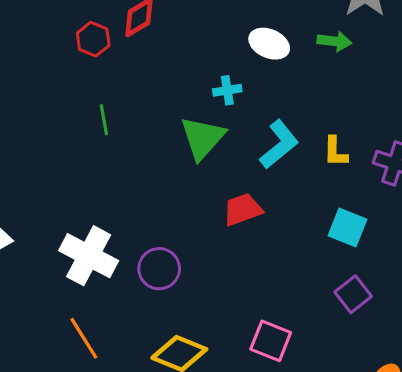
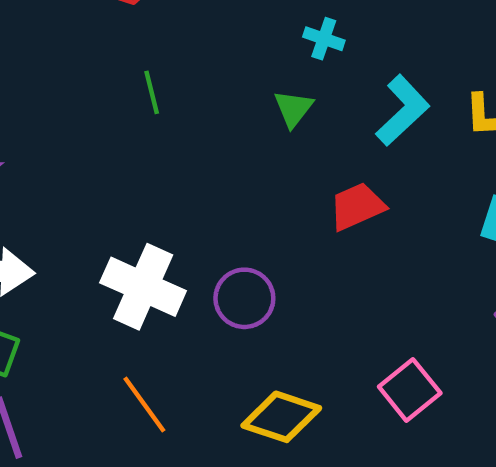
cyan cross: (227, 90) -> (324, 39), turned 32
green triangle: (203, 138) -> (293, 109), size x0.6
pink square: (271, 341) -> (410, 390), turned 33

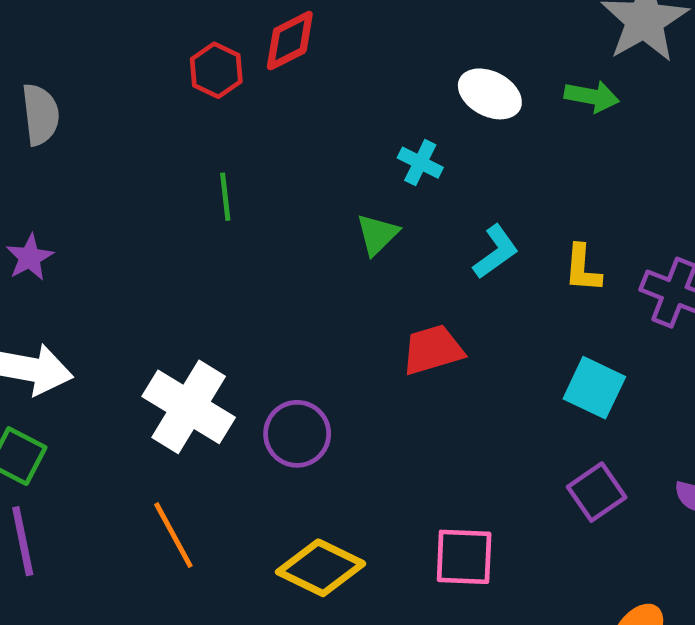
cyan L-shape: (403, 110) -> (496, 252), size x0.7
pink square: (410, 390) -> (464, 557), turned 34

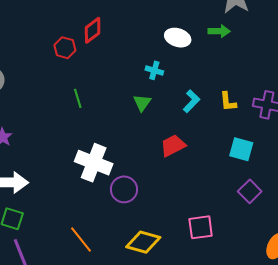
white cross: (189, 407) -> (94, 163), moved

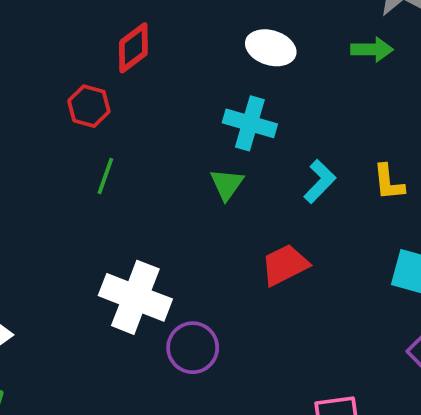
white ellipse: (178, 38) -> (271, 48), moved
red hexagon: (65, 48) -> (89, 106), moved
cyan cross: (154, 70) -> (250, 123), size x1.5
green line: (78, 98) -> (105, 176), turned 36

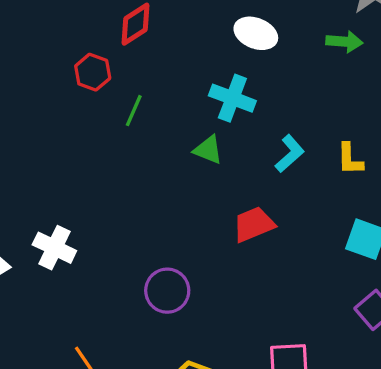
green line: (105, 176) -> (134, 111), moved
green triangle: (227, 184) -> (208, 150), turned -48
white cross: (135, 297) -> (54, 248), moved, size x0.7

